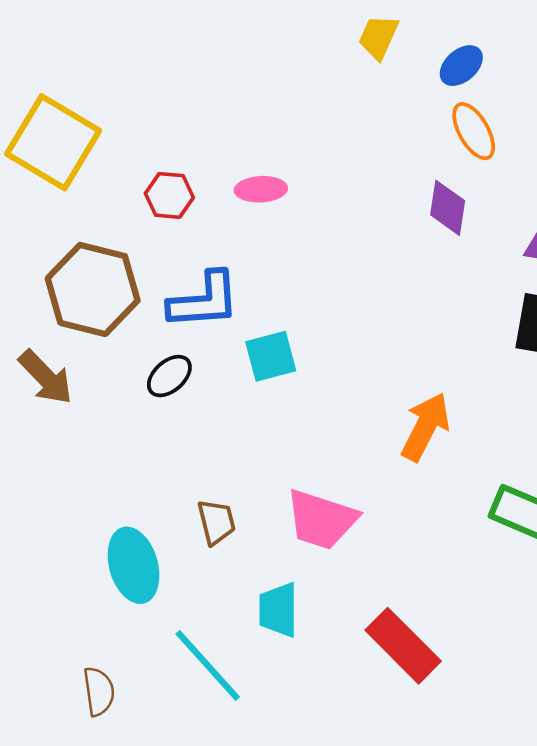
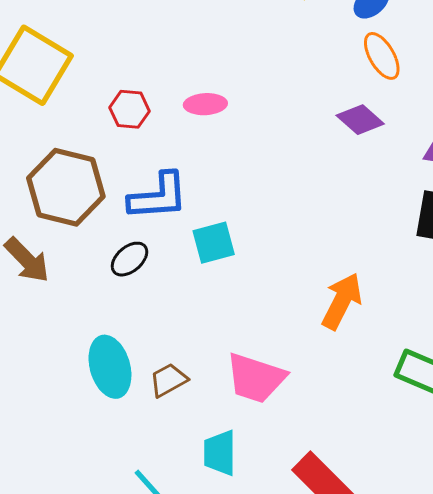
purple diamond: (448, 208) -> (360, 120), turned -57
brown trapezoid: (216, 522) -> (168, 380), turned -105
cyan ellipse: (133, 565) -> (110, 367), moved

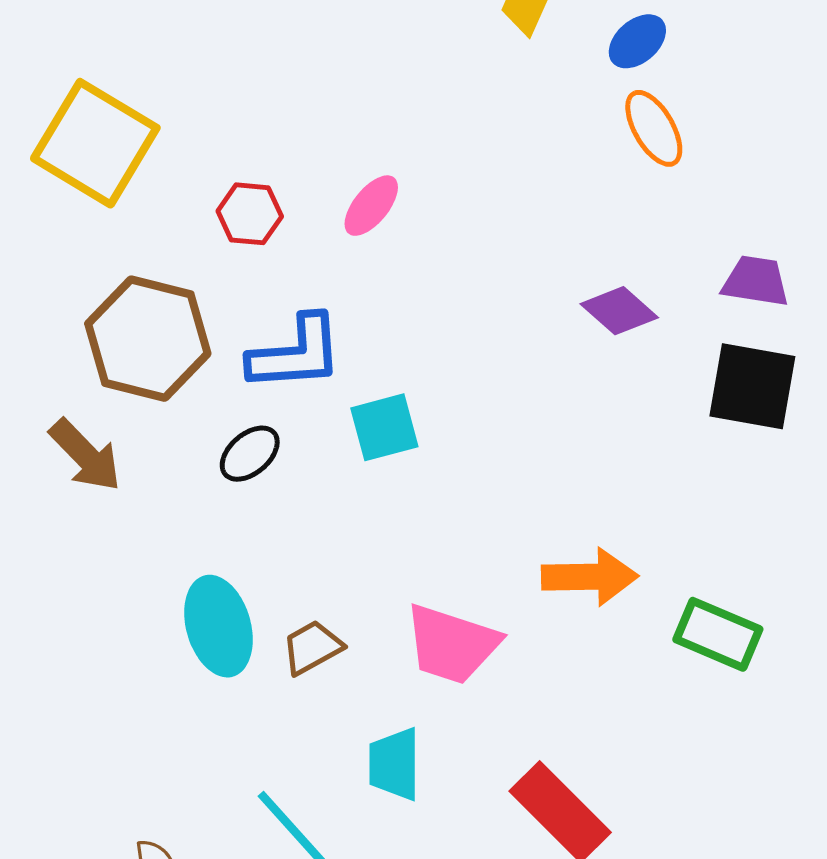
pink ellipse: (205, 104) -> (371, 206), turned -48
purple diamond: (360, 120) -> (619, 311), moved
orange arrow: (342, 301) -> (590, 577), moved, turned 62

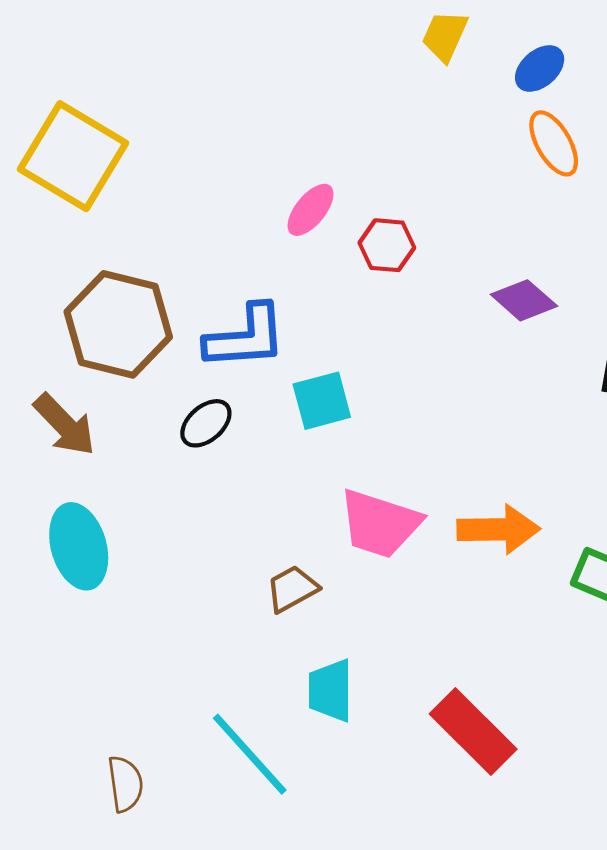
red hexagon: (250, 214) -> (387, 245), moved
cyan ellipse: (218, 626) -> (79, 546), moved
pink trapezoid: (452, 644) -> (380, 524), moved
brown trapezoid: (312, 647) -> (292, 589), moved

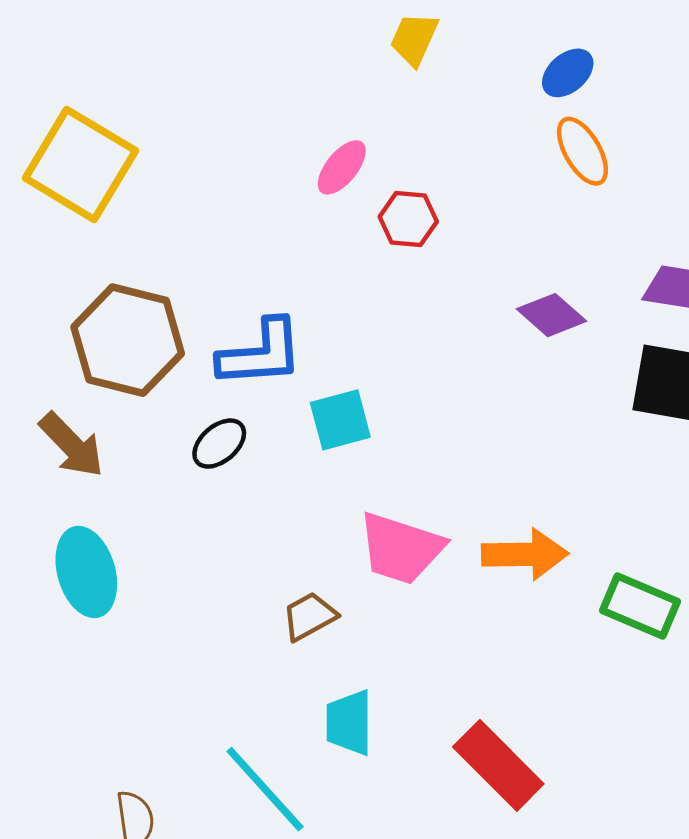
yellow trapezoid: (445, 36) -> (414, 39), moved
pink ellipse: (311, 210) -> (342, 167), moved
red hexagon: (387, 245) -> (408, 219), moved

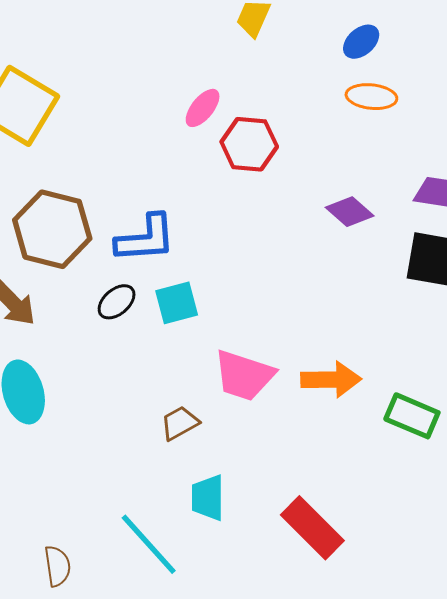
orange ellipse: (582, 151) -> (371, 97), turned -54
red hexagon: (408, 219) -> (249, 144), size x1.4
cyan square: (340, 420) -> (177, 303), moved

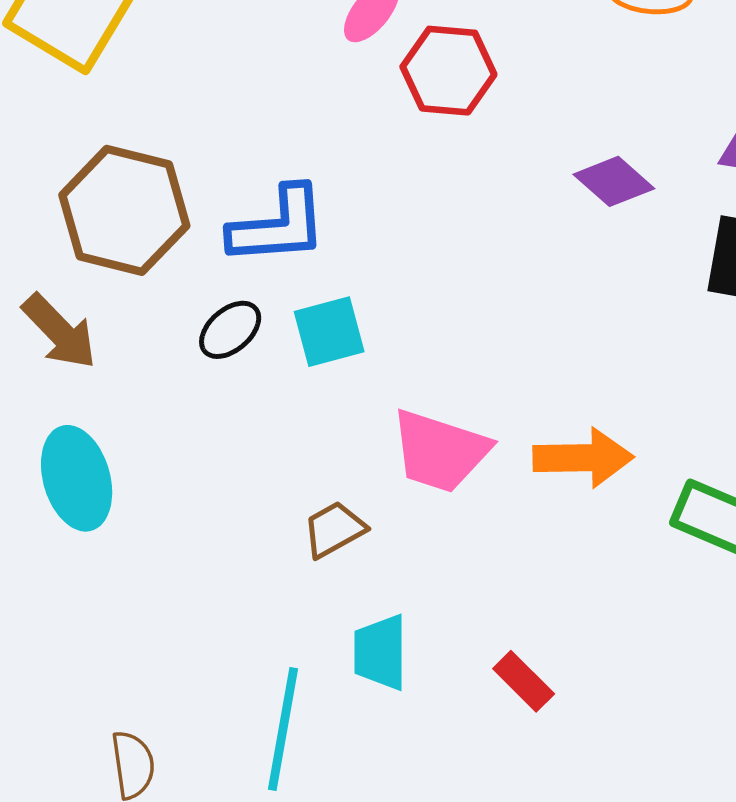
red rectangle: (312, 528) -> (524, 681), moved, size x0.6
cyan line: (149, 544) -> (283, 729), turned 52

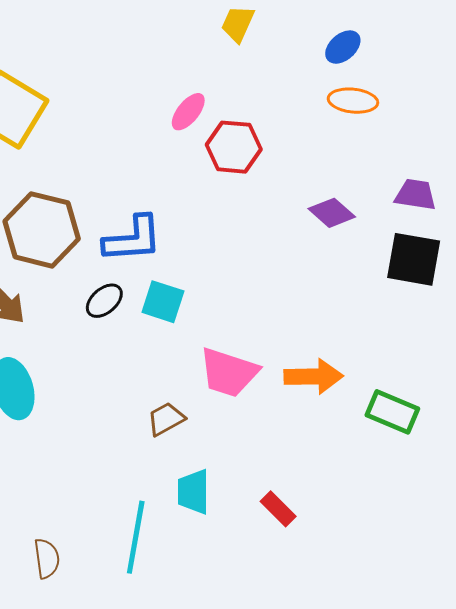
cyan square: (329, 332) -> (163, 302), turned 33

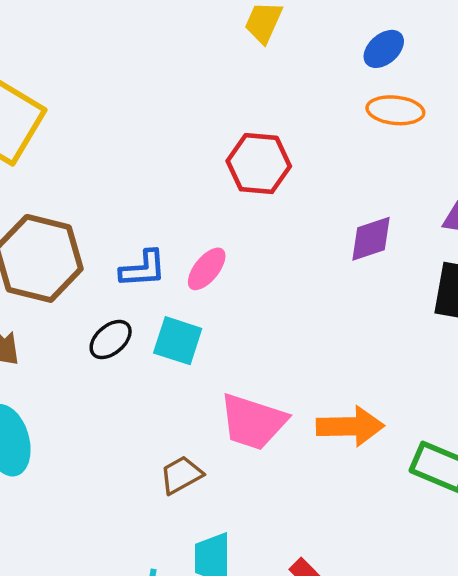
pink ellipse: (188, 112) -> (207, 269), moved
purple diamond: (332, 213) -> (371, 239), turned -60
blue L-shape: (133, 239) -> (143, 269), size x0.7

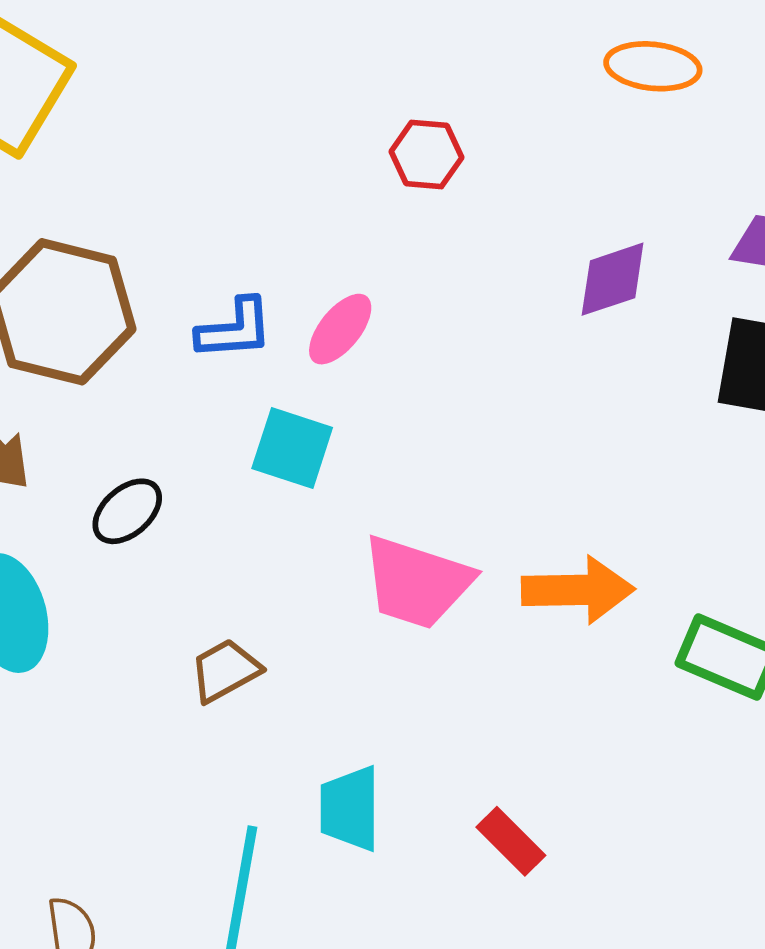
red hexagon: (259, 164) -> (426, 155), size x0.7
black ellipse: (111, 340) -> (127, 511), moved
brown trapezoid: (181, 475) -> (225, 670), moved

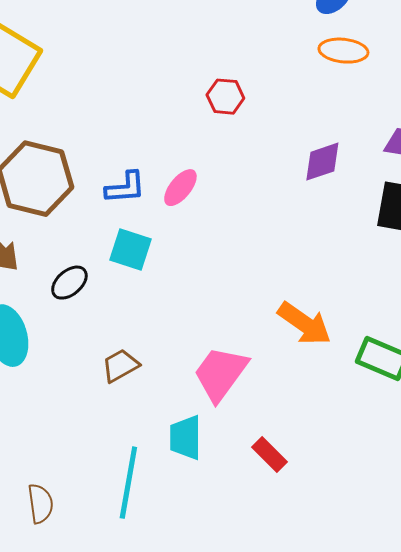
cyan square: (292, 448) -> (130, 250), moved
pink trapezoid: (417, 582) -> (220, 374), moved, turned 108
orange arrow: (578, 590) -> (304, 324), turned 36

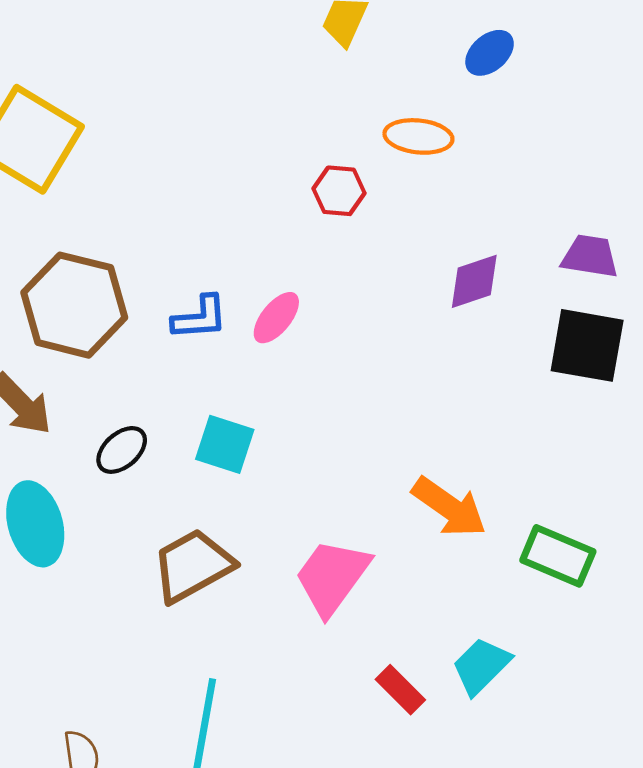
orange ellipse: (343, 51) -> (418, 136), moved
cyan square: (130, 250) -> (225, 444), moved
brown trapezoid: (120, 366) -> (193, 566), size x1.6
cyan trapezoid: (185, 438) -> (481, 666), moved, turned 45

